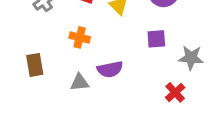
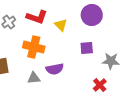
orange cross: (80, 37) -> (34, 47), size x1.5

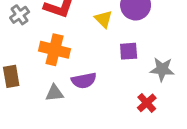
yellow triangle: (61, 25) -> (103, 19), moved

